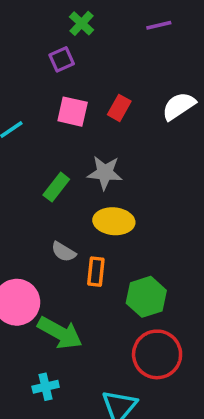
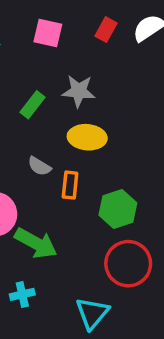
red rectangle: (119, 108) -> (106, 30), moved

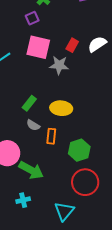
pink square: (48, 33) -> (38, 47), size x1.4
gray star: (79, 91) -> (59, 65), moved
green rectangle: (33, 105) -> (29, 103), moved

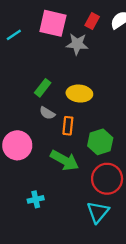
green arrow: (31, 170) -> (64, 160), moved
cyan triangle: (64, 211) -> (98, 212), moved

